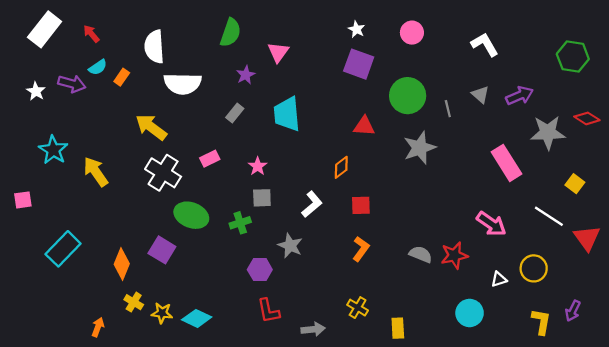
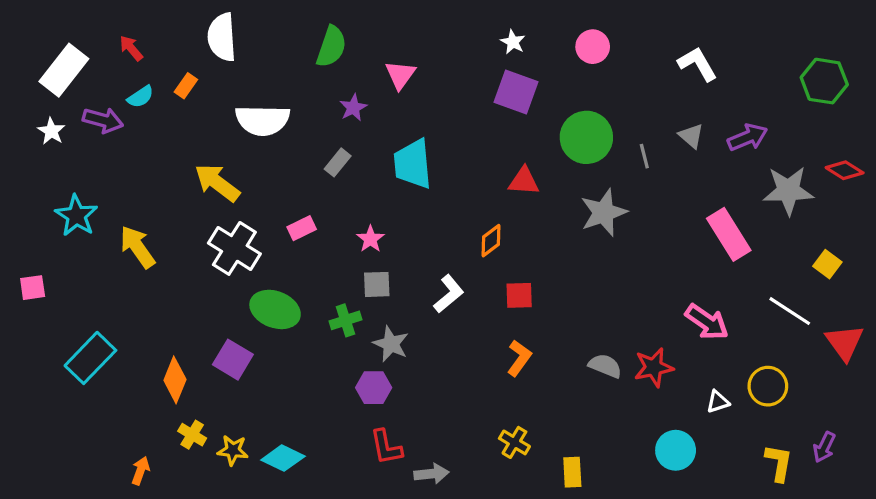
white rectangle: (45, 29) -> (64, 70), moved
white semicircle: (154, 47) -> (222, 37), moved
orange rectangle: (122, 77) -> (186, 86), moved
gray star: (290, 246) -> (391, 344), moved
gray arrow: (313, 329) -> (432, 474), moved

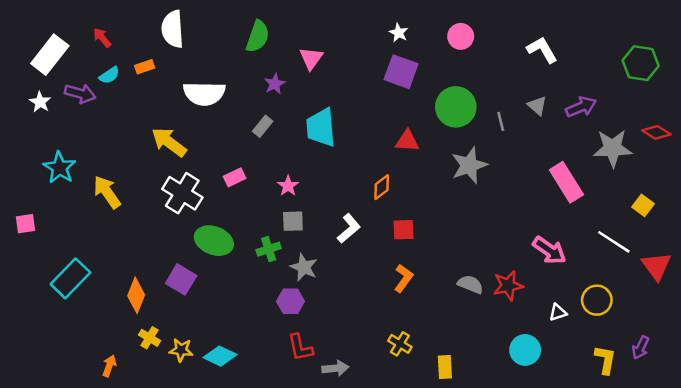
orange rectangle: (186, 86) -> (145, 67), turned 36

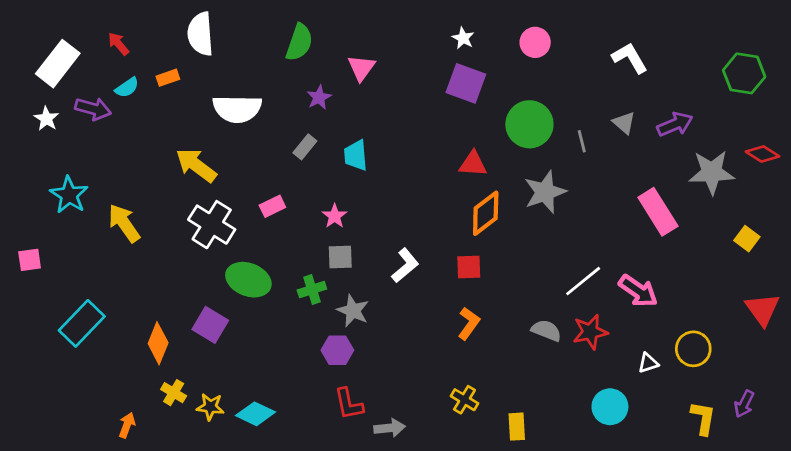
cyan trapezoid: (321, 128) -> (356, 155), moved, size x0.7
orange diamond: (382, 187) -> (486, 213), moved, size x1.5
white line: (614, 242) -> (583, 281), moved, turned -72

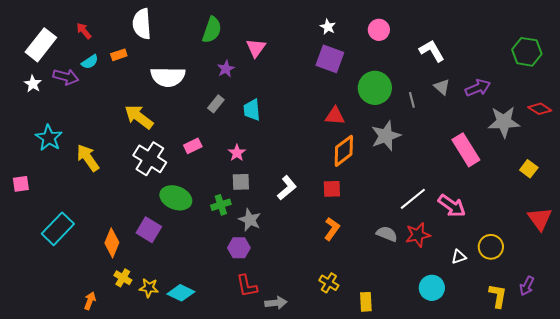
white L-shape: (630, 58) -> (432, 51), moved

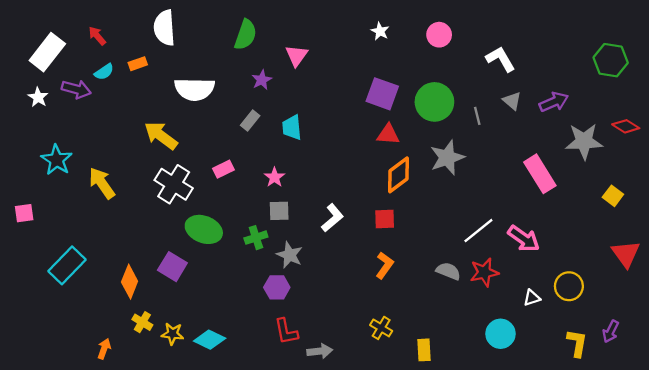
purple square: (330, 59) -> (382, 94), moved

